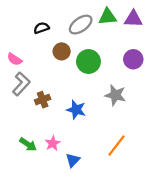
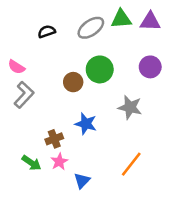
brown circle: (62, 51) -> (73, 82), moved
brown cross: (43, 100) -> (54, 139), moved

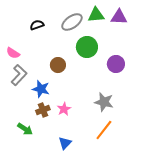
purple circle: (150, 67) -> (116, 64), moved
green circle: (100, 69) -> (87, 47), moved
gray star: (130, 107) -> (104, 102), moved
blue star: (86, 124) -> (41, 89), moved
pink star: (59, 162) -> (64, 109), moved

